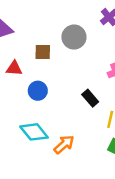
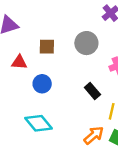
gray circle: (74, 37) -> (86, 43), moved
orange arrow: (64, 144) -> (94, 135), moved

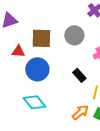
brown square: (47, 47) -> (41, 38), size x1.5
blue circle: (42, 84) -> (37, 69), size x1.5

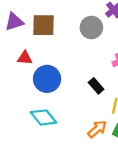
gray circle: (74, 35) -> (91, 28), moved
brown square: (41, 38) -> (44, 25), moved

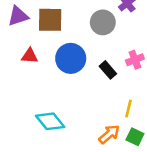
blue circle: (47, 79) -> (71, 58), moved
black rectangle: (96, 86) -> (108, 70), moved

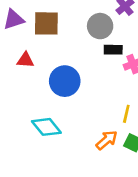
blue circle: (71, 58) -> (65, 81), moved
black rectangle: (108, 70) -> (113, 50), moved, turned -48

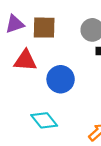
red triangle: (25, 60) -> (25, 60), size x1.5

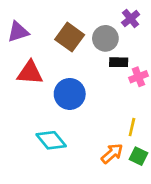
brown square: (44, 28) -> (70, 37), moved, turned 35

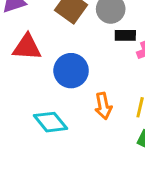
orange arrow: (112, 154) -> (103, 106), moved, turned 120

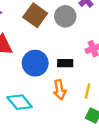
black rectangle: (125, 35) -> (65, 63), moved

